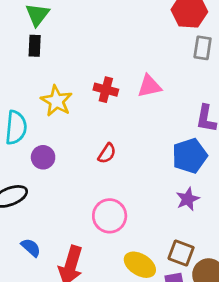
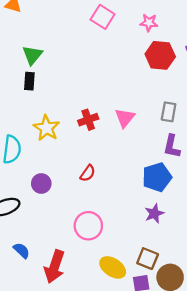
gray rectangle: (203, 48) -> (169, 112), moved
pink triangle: (149, 86) -> (125, 118), turned -40
red cross: (106, 90) -> (88, 120), turned -36
purple circle: (43, 157) -> (41, 184), moved

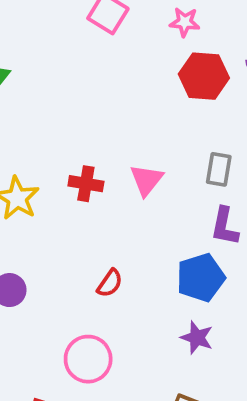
red cross: (88, 120) -> (86, 184), turned 30
red semicircle: (88, 173) -> (110, 283), moved
purple star: (154, 213) -> (197, 338), turned -30

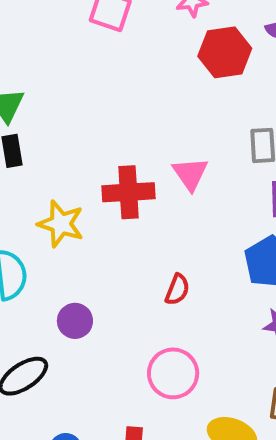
red cross: (86, 184) -> (129, 192), size x1.4

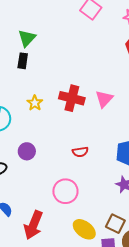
yellow star: (61, 224) -> (35, 103), size x0.7
red semicircle: (177, 290) -> (80, 152), turned 42

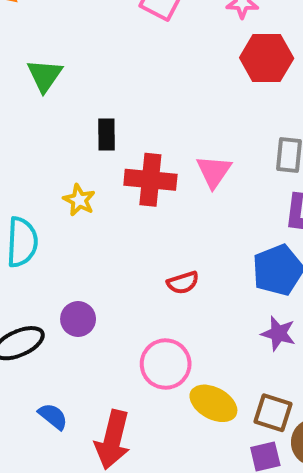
black rectangle: (23, 61) -> (106, 134), moved
purple circle: (27, 151) -> (78, 319), moved
yellow ellipse: (84, 229) -> (213, 403), moved

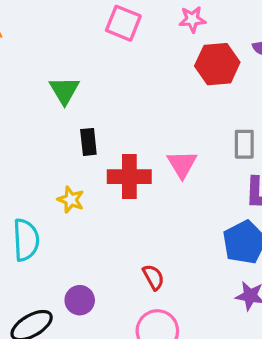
green triangle: (45, 75) -> (64, 90), moved
red semicircle: (183, 283) -> (153, 277), moved, turned -96

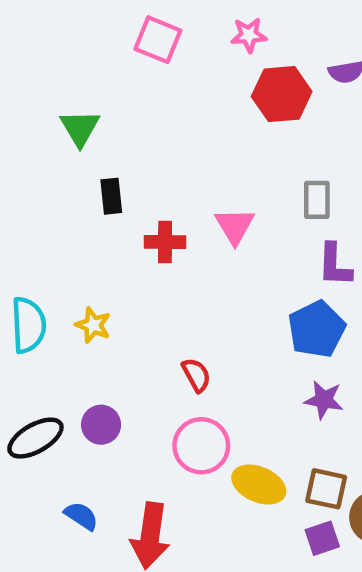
red cross: (129, 177) -> (165, 242), size x0.7
yellow star: (71, 200) -> (93, 325), moved
purple circle: (80, 300) -> (101, 425), moved

